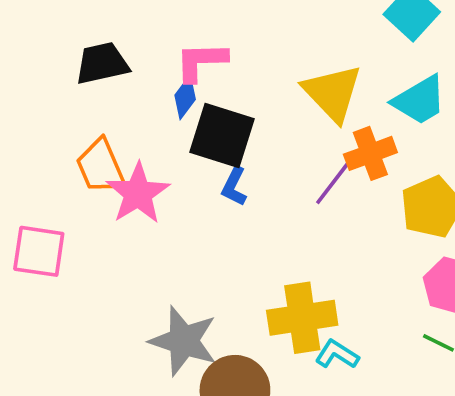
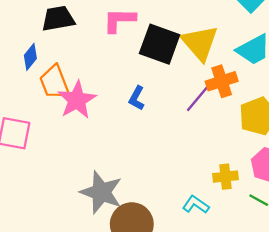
blue diamond: (185, 97) -> (30, 57), moved
black square: (222, 136) -> (160, 44), moved
yellow cross: (302, 318) -> (226, 177), moved, size x0.6

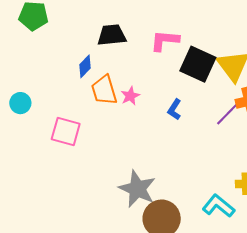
pink star: (77, 100) -> (130, 96), moved, size x0.6
cyan L-shape: (196, 205) -> (218, 206), size x1.4

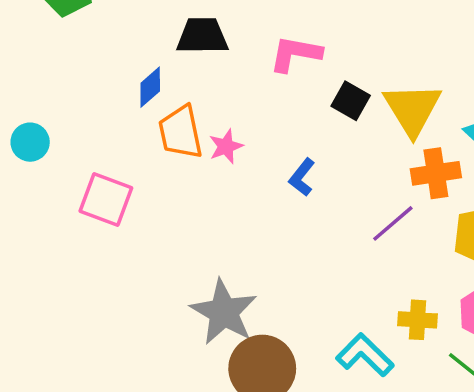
black square: (198, 64) -> (351, 101), size x0.6
purple line: (227, 114) -> (393, 223), moved

